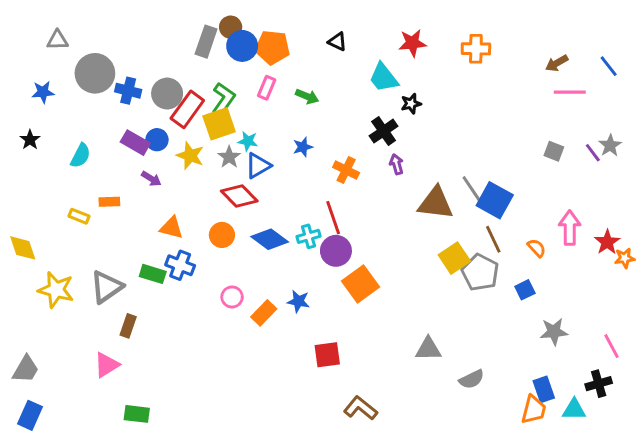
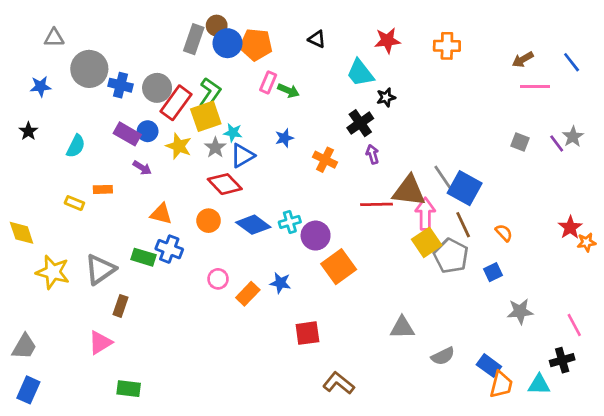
pink rectangle: (267, 88) -> (268, 82), moved
red line: (333, 218) -> (377, 204), moved, turned -72
pink arrow: (570, 228) -> (425, 214), moved
blue rectangle: (544, 389) -> (489, 366), moved, turned -35

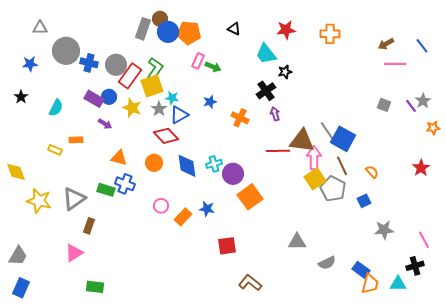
blue diamond: (253, 225) -> (187, 166), turned 45
orange star: (586, 242) -> (433, 128), moved

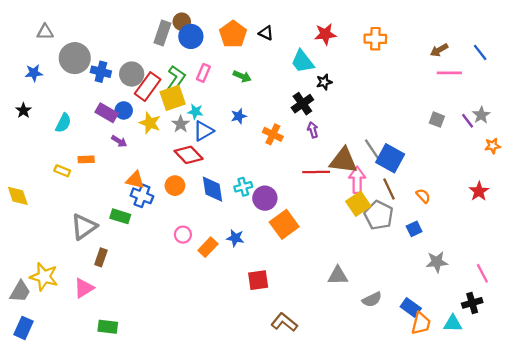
orange pentagon: (189, 33) -> (233, 34), moved, turned 30
pink rectangle: (198, 61) -> (203, 73), moved
blue cross: (125, 184) -> (142, 196), moved
yellow star: (39, 201) -> (44, 277), moved

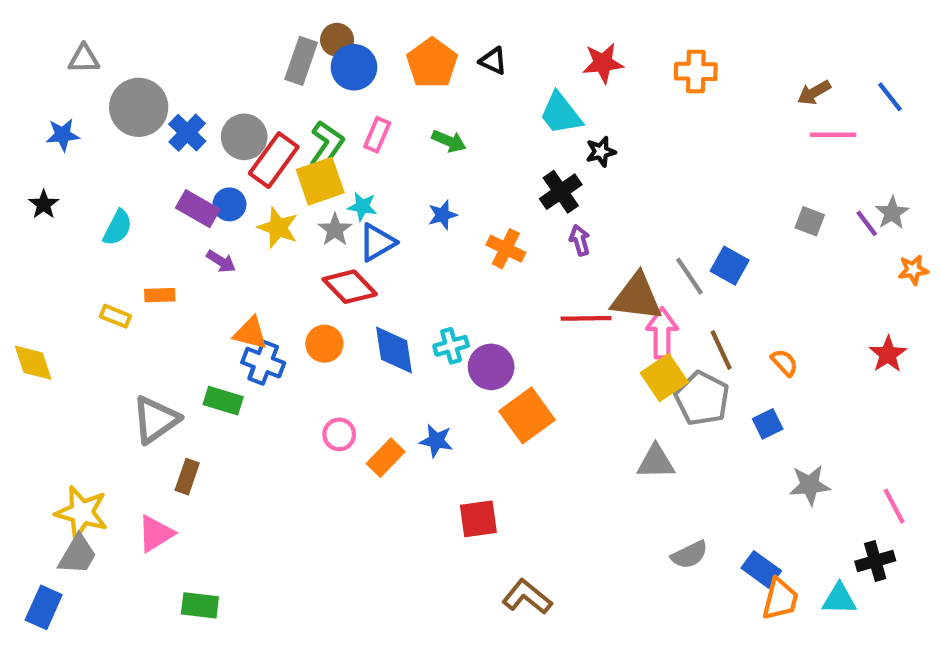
blue cross: (101, 72) -> (187, 133), turned 30
blue square: (390, 158) -> (730, 266), moved, size x0.7
gray triangle: (338, 276) -> (656, 462), moved
gray trapezoid: (20, 292) -> (77, 555), moved

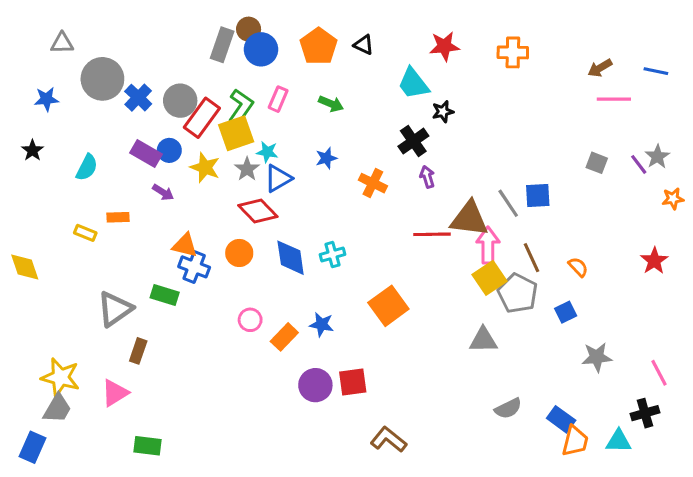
blue line: (890, 97) -> (656, 71), turned -40
blue square: (730, 266) -> (538, 195), turned -32
purple circle: (491, 367) -> (315, 385), moved

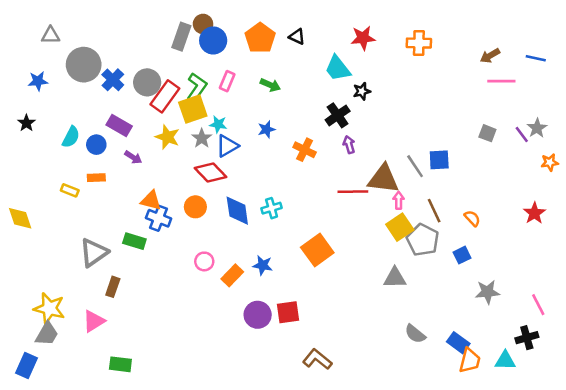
blue circle: (169, 150) -> (96, 145), moved
pink arrow: (488, 245) -> (399, 200), size x0.6
gray semicircle: (508, 408) -> (415, 334), turned 65

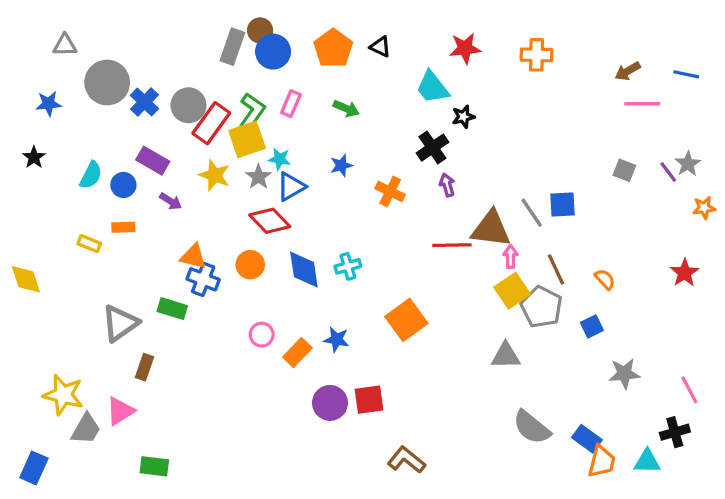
gray trapezoid: (47, 334) -> (86, 429), moved
gray semicircle: (415, 334) -> (532, 427), size x1.4

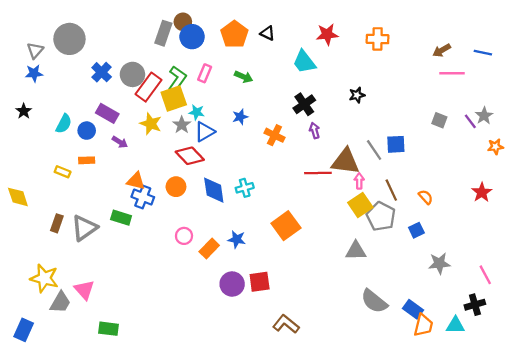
gray triangle: (65, 45) -> (35, 50), moved, turned -48
gray circle: (107, 82) -> (69, 39), moved
black star: (463, 117) -> (357, 95), moved
brown rectangle: (145, 367) -> (57, 223), moved
pink triangle: (120, 411) -> (84, 290), turned -40

